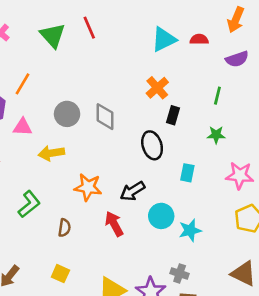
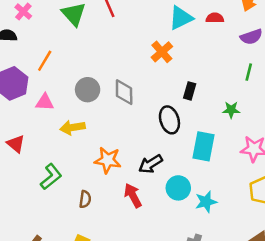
orange cross: (157, 88) -> (162, 52), moved
green line: (217, 96) -> (249, 72), moved
cyan rectangle: (187, 173) -> (203, 146), size x1.6

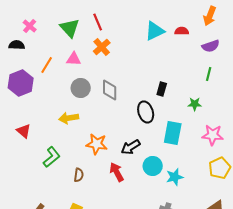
orange cross: (162, 52) -> (102, 47), moved
pink triangle: (45, 102) -> (74, 59), moved

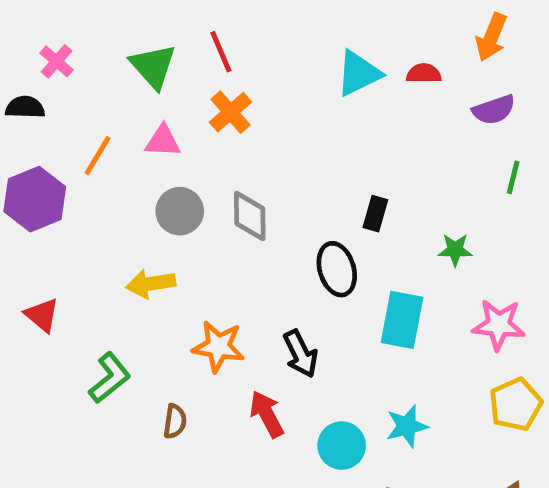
green line: (209, 74) -> (513, 177), moved
black arrow: (131, 147) -> (301, 354), turned -84
cyan circle: (153, 166) -> (342, 446), moved

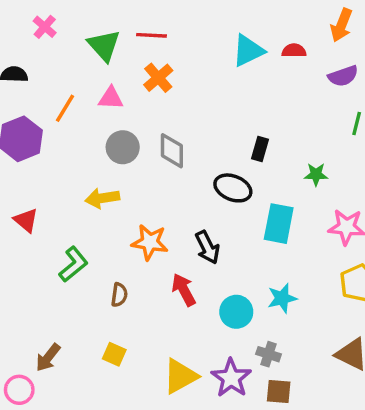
red line: (221, 52) -> (151, 35), turned -64
pink cross: (56, 61) -> (45, 27), moved
black ellipse: (337, 269) -> (233, 188), turned -51

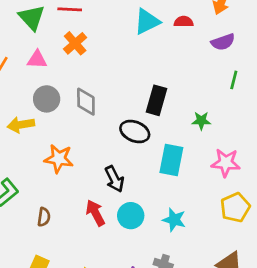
black rectangle: (260, 149) -> (156, 100), size x1.5
yellow arrow: (102, 198) -> (21, 125), moved
orange star: (150, 242) -> (59, 159), moved
cyan star: (282, 298) -> (174, 220), turned 30
cyan circle: (236, 312) -> (131, 216), moved

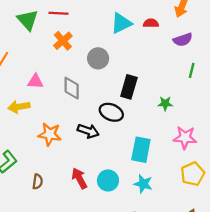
pink triangle: (37, 60) -> (35, 81), moved
gray circle: (47, 99) -> (98, 58), moved
cyan rectangle: (171, 160) -> (141, 150), moved
black arrow: (114, 179) -> (88, 131), moved, turned -45

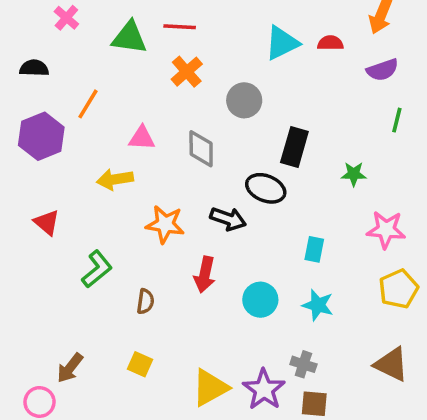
green triangle: (28, 20) -> (129, 38), turned -40
cyan rectangle: (141, 150) -> (314, 249), size x0.6
red arrow: (79, 178) -> (205, 275), moved, turned -140

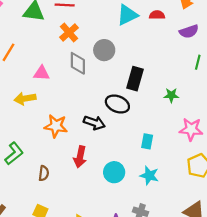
gray diamond: (201, 149) -> (78, 63), moved

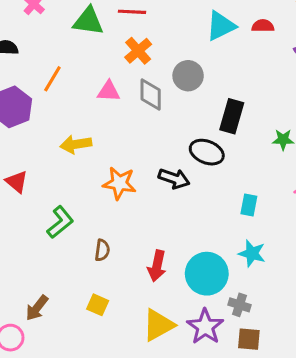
pink triangle: (42, 73) -> (109, 91), moved
red arrow: (80, 157) -> (157, 266), moved
cyan circle: (114, 172) -> (207, 274), moved, size x1.4

